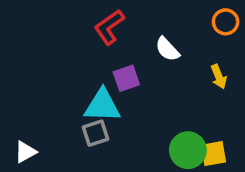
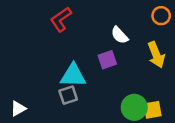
red L-shape: (109, 27) -> (61, 19), moved
yellow arrow: (219, 77) -> (156, 55), size x1.5
purple square: (126, 78) -> (107, 60), moved

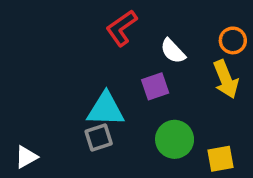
orange circle: (161, 16) -> (233, 40), moved
red L-shape: (61, 19) -> (122, 28), moved
green circle: (134, 107) -> (175, 139), moved

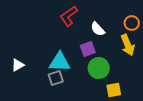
green circle: (175, 139) -> (99, 68), moved
white triangle: (26, 157) -> (18, 65), moved
yellow square: (220, 159) -> (114, 90), moved

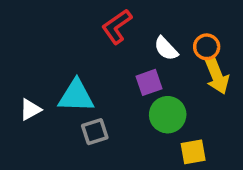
orange circle: (132, 23) -> (207, 47), moved
cyan triangle: (60, 62) -> (76, 96), moved

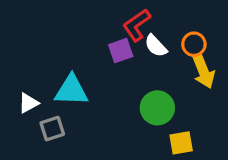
red L-shape: (117, 26) -> (137, 25), moved
purple square: (149, 82) -> (121, 51), moved
gray square: (95, 132) -> (52, 129), moved

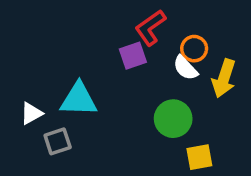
orange circle: (194, 44) -> (194, 49), moved
white semicircle: (156, 46) -> (185, 68), moved
yellow arrow: (203, 71) -> (224, 78), turned 40

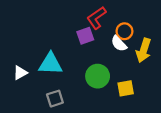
green circle: (173, 119) -> (98, 76), moved
gray square: (58, 141) -> (55, 99), moved
yellow square: (199, 157) -> (126, 88), moved

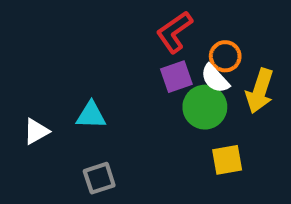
purple square: (85, 36) -> (176, 77), moved
cyan triangle: (50, 64) -> (91, 115), size x0.7
green circle: (98, 76) -> (205, 107), moved

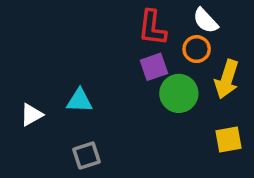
red L-shape: (174, 32) -> (152, 28), turned -48
white semicircle: (215, 79) -> (205, 21), moved
yellow square: (227, 160) -> (229, 140), moved

